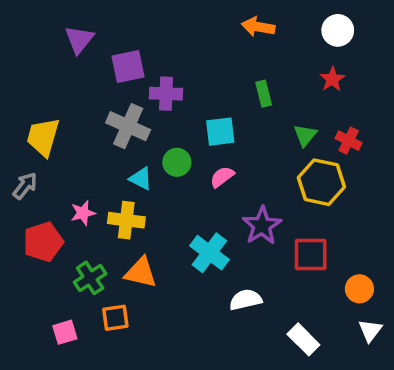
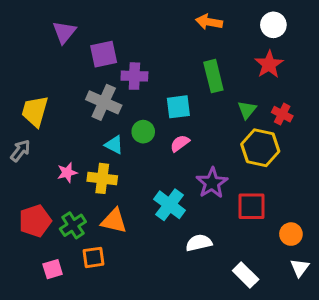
red star: (332, 79) -> (269, 64), size x1.4
green rectangle: (264, 94) -> (213, 76), size x1.5
red pentagon: (43, 242) -> (35, 221), moved

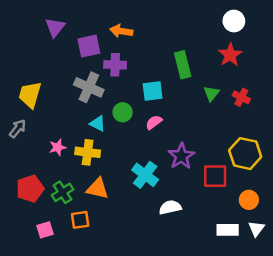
orange arrow: (209, 22) -> (121, 31), moved
yellow hexagon: (260, 148) -> (245, 154), moved
white rectangle: (246, 275) -> (228, 230), moved, turned -45

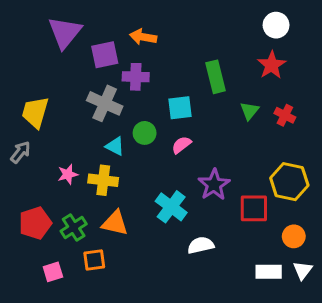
purple triangle: (55, 27) -> (65, 32), size x1.4

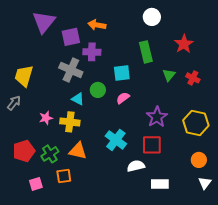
white circle: (276, 25) -> (152, 17), moved
purple star: (214, 185) -> (157, 117), moved
red square: (254, 208) -> (152, 145), moved
white rectangle: (269, 272) -> (160, 184), moved

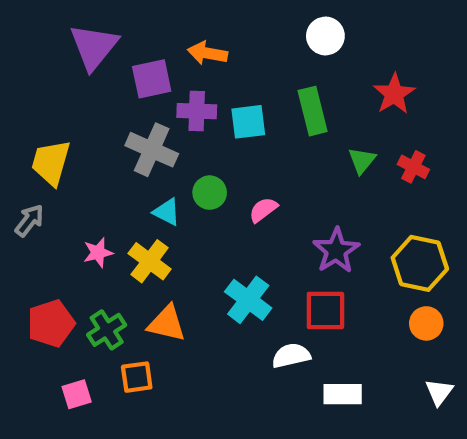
cyan square: (122, 73) -> (248, 122), moved
yellow cross: (70, 122) -> (150, 261), turned 30
orange circle: (199, 160) -> (426, 323), moved

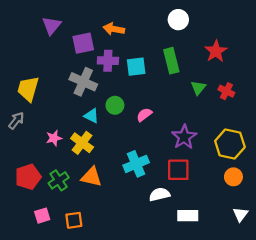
purple triangle: (94, 47) -> (52, 25), size x0.7
cyan cross: (248, 300) -> (136, 164), turned 30
orange square: (137, 377) -> (74, 220), moved

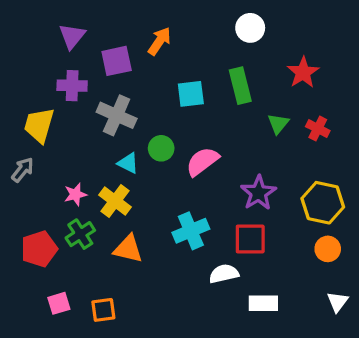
orange arrow: (114, 29) -> (159, 41), turned 114
purple cross: (108, 61) -> (72, 86), moved
pink semicircle: (144, 115) -> (202, 161), size x1.5
green cross: (59, 180) -> (80, 234), moved

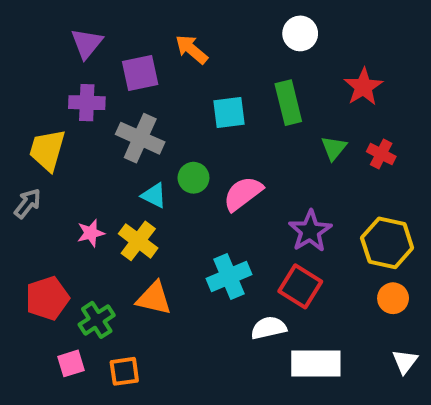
orange arrow: (159, 41) -> (192, 49), turned -84
green cross: (80, 234) -> (97, 320), moved
red square: (250, 239) -> (300, 286), turned 32
white rectangle: (263, 303) -> (316, 363), size x1.4

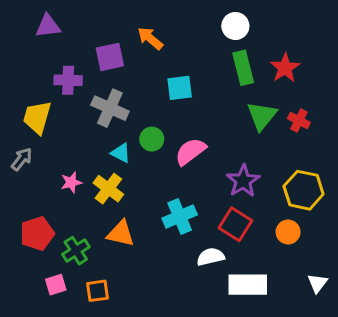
purple triangle: (87, 43) -> (48, 26), moved, turned 44
green rectangle: (288, 103) -> (243, 68), moved
green triangle: (334, 148) -> (262, 116), size x1.5
orange circle: (393, 298) -> (288, 232), moved

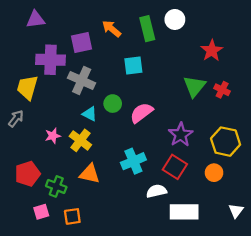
green rectangle: (243, 68) -> (147, 29), moved
purple cross: (68, 80) -> (50, 60), size x1.4
green cross: (76, 251) -> (56, 186), turned -36

